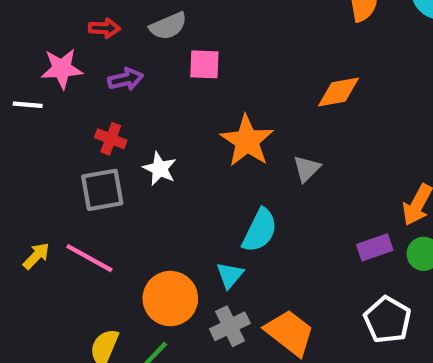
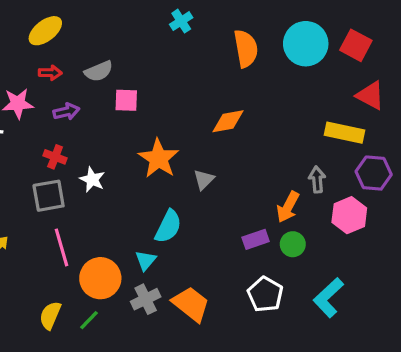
pink line: (89, 258) -> (62, 247), moved, turned 45

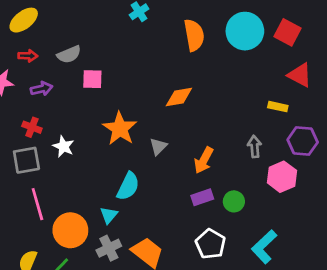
yellow rectangle: (345, 133) -> (278, 107), size x0.6
orange arrow: (288, 207) -> (204, 160), moved

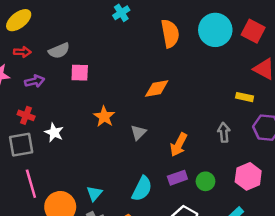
orange star: (120, 129) -> (104, 117), size x0.7
pink hexagon: (282, 177) -> (248, 176), moved
cyan semicircle: (128, 186) -> (142, 189), moved

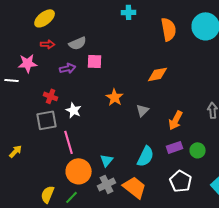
cyan cross: (121, 13) -> (129, 12), turned 32
purple arrow: (35, 81) -> (68, 68), moved
pink line: (31, 184) -> (69, 142), moved

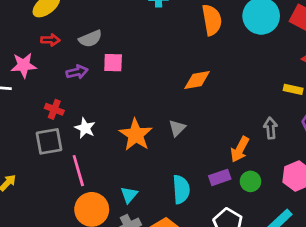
orange star: (115, 97) -> (136, 135), moved, size x1.4
orange arrow: (176, 120) -> (240, 149), moved
cyan semicircle: (146, 156) -> (181, 189), turned -30

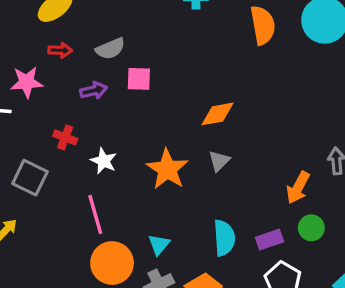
orange diamond: (197, 80) -> (218, 114), moved
gray square: (49, 141) -> (30, 178), moved, turned 36
purple rectangle: (220, 177) -> (269, 240), moved

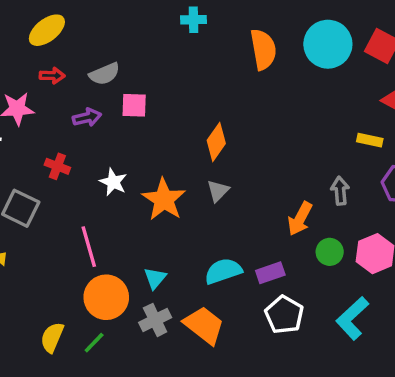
orange diamond: (218, 114) -> (216, 142), turned -45
white star: (104, 161) -> (113, 182), moved
green circle: (311, 228) -> (330, 252), moved
cyan semicircle: (224, 238) -> (223, 271), turned -105

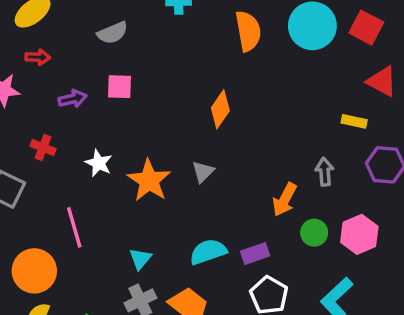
gray semicircle: (104, 74) -> (113, 33), moved
orange diamond: (216, 142) -> (220, 109), moved
orange circle: (106, 297) -> (34, 271), moved

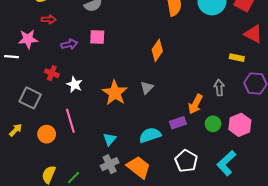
white star: (99, 163) -> (75, 85), moved
purple rectangle: (255, 253) -> (178, 123), moved
orange circle: (34, 271) -> (47, 134), moved, size x0.7

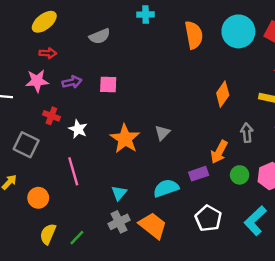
pink square: (97, 37) -> (108, 84), moved
pink star: (28, 39) -> (37, 81), moved
orange diamond: (157, 50) -> (223, 94), moved
orange circle: (47, 134) -> (38, 198), moved

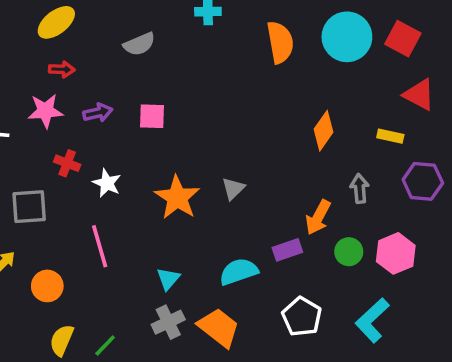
gray square: (26, 145) -> (29, 207), turned -30

